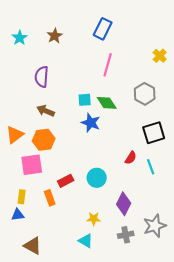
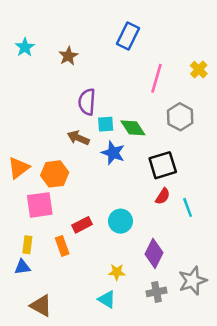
brown star: (55, 36) -> (68, 56), moved
pink line: (108, 65) -> (157, 78), moved
purple semicircle: (42, 77) -> (87, 102), moved
brown arrow: (46, 111) -> (78, 138), moved
black square: (154, 133) -> (163, 165), moved

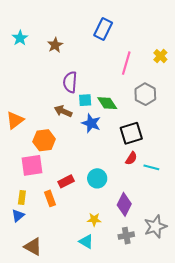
orange triangle: (19, 168) -> (15, 120), moved
cyan line: (188, 207) -> (151, 167), turned -56
blue triangle: (22, 267) -> (18, 216), turned -32

